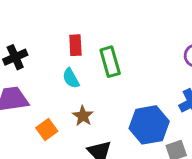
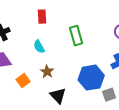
red rectangle: (75, 45) -> (42, 17), moved
green rectangle: (110, 62) -> (76, 36), moved

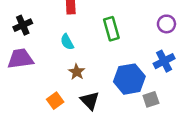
orange square: (23, 81) -> (55, 101), moved

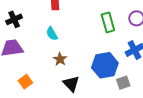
green rectangle: (111, 29) -> (108, 22), moved
orange square: (55, 101) -> (25, 82), moved

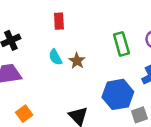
brown star: (60, 59) -> (77, 61), moved

